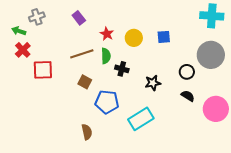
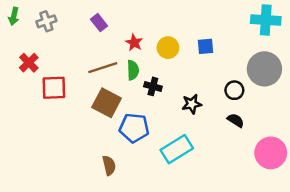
green arrow: (19, 31) -> (14, 16), moved, turned -96
brown square: (85, 82) -> (107, 103), size x1.6
pink circle: (216, 109) -> (271, 153), moved

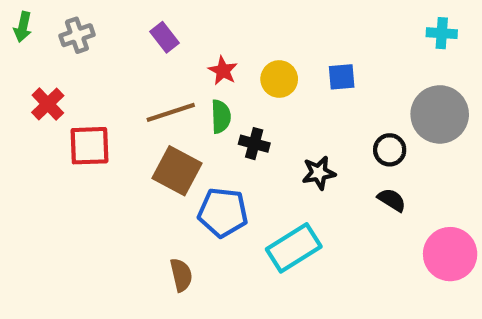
cyan cross: (266, 20) -> (442, 33), size x0.6

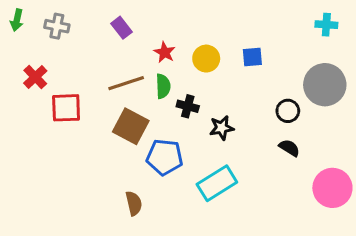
gray cross: (77, 35) -> (57, 26), turned 30
black star: (319, 173) -> (222, 128), moved

